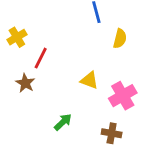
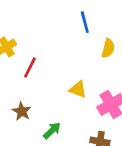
brown star: (25, 83) -> (22, 111), moved

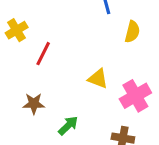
brown star: (22, 111) -> (34, 104), turned -30

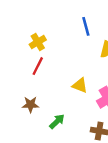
yellow cross: (17, 30) -> (38, 42), moved

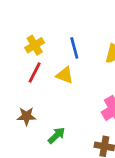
blue line: (86, 26) -> (74, 48), moved
yellow triangle: (80, 85) -> (65, 75), moved

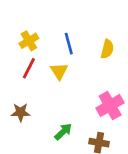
yellow triangle: (65, 75) -> (59, 71), turned 36
green arrow: (57, 135) -> (63, 132), moved

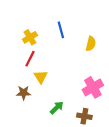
blue line: (69, 44) -> (61, 30), moved
yellow triangle: (59, 71) -> (41, 77), moved

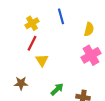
pink cross: (93, 87) -> (91, 55), moved
brown star: (24, 93) -> (21, 83), moved

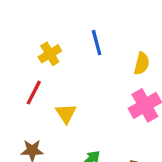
red line: (32, 43) -> (34, 93), moved

